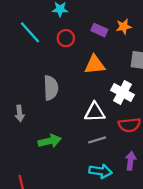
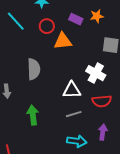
orange triangle: (95, 65) -> (63, 41), moved
green arrow: (50, 141) -> (33, 115), turned -84

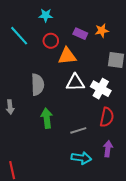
white triangle: (72, 90) -> (75, 83), moved
red semicircle: (102, 101) -> (107, 117), turned -72
green arrow: (33, 115) -> (47, 118), moved

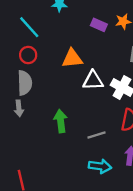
red circle: (51, 41) -> (28, 55), moved
orange triangle: (67, 56) -> (72, 58), moved
gray semicircle: (38, 85) -> (25, 83), moved

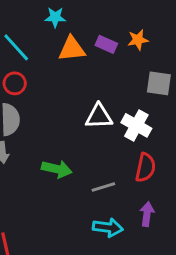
orange triangle: (72, 58) -> (72, 49), moved
green arrow: (61, 121) -> (57, 169), turned 110

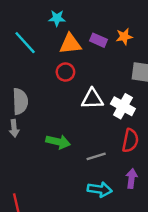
red circle: (15, 83) -> (65, 72), moved

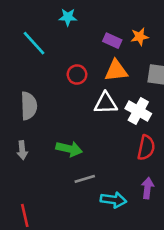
orange triangle: (70, 44) -> (116, 71), moved
gray arrow: (14, 128) -> (22, 150), moved
gray line: (96, 156) -> (85, 179), moved

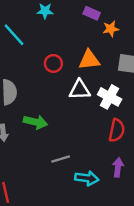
purple rectangle: (112, 41) -> (92, 13), moved
green arrow: (69, 149) -> (35, 122), moved

